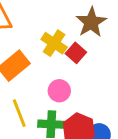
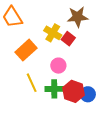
brown star: (91, 22) -> (78, 17), turned 30

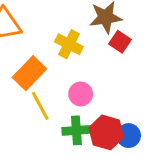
red square: (68, 39) -> (120, 42), moved
yellow line: (32, 83) -> (40, 106), moved

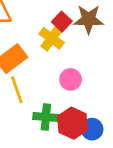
red square: (120, 42) -> (62, 22), moved
pink circle: (81, 94) -> (71, 79), moved

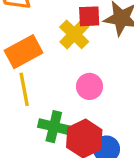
red square: (62, 22) -> (89, 16), turned 36

